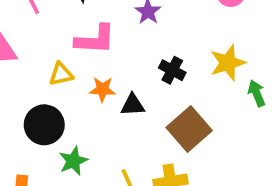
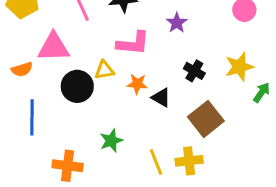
green arrow: (257, 93) -> (262, 92), turned 54
black triangle: (133, 105) -> (161, 98), turned 30
black circle: (44, 125) -> (77, 86), moved

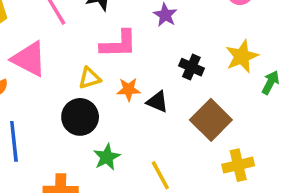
pink triangle: (54, 47) -> (29, 59), turned 36
black circle: (77, 86) -> (80, 117), moved
yellow cross: (189, 161) -> (238, 165), moved

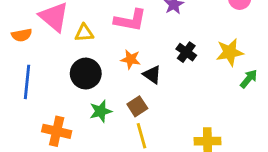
yellow triangle: (90, 78) -> (84, 33), moved
brown square: (211, 120) -> (137, 106), moved, size x0.6

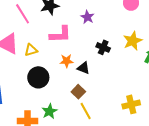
green star: (101, 111) -> (49, 111), moved

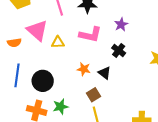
black cross: (103, 47) -> (119, 50), moved
orange star: (67, 61) -> (84, 69), moved
black circle: (38, 77) -> (43, 81), moved

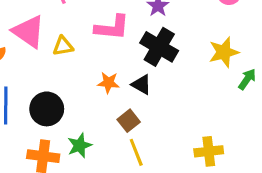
black cross: (119, 50) -> (159, 47), size x1.6

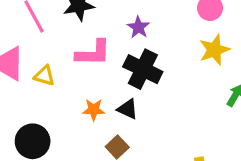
yellow triangle: (63, 46) -> (44, 76), turned 30
yellow star: (224, 52) -> (214, 50), moved

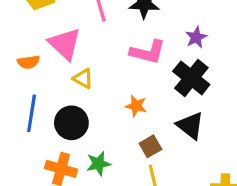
yellow triangle: (44, 76) -> (83, 79), moved
black triangle: (128, 109) -> (190, 126), moved, size x1.4

